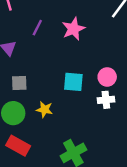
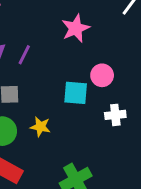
purple line: (37, 28) -> (24, 55), moved
pink circle: (107, 77) -> (102, 75), moved

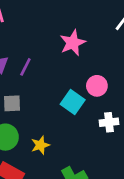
cyan square: (76, 93) -> (73, 102), turned 30
yellow star: (40, 127) -> (40, 145), moved, turned -30

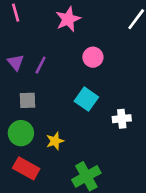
pink star: (73, 43) -> (68, 19), moved
pink circle: (97, 86) -> (93, 57), moved

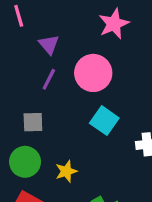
pink star: (68, 19) -> (114, 24), moved
pink circle: (93, 57) -> (93, 73), moved, size x1.5
purple triangle: (16, 62) -> (49, 44), moved

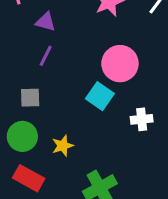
purple triangle: (49, 44) -> (46, 22), turned -35
pink circle: (93, 73) -> (120, 64), moved

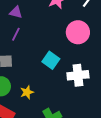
pink circle: (120, 64) -> (78, 32), moved
white cross: (142, 119) -> (78, 75), size x1.5

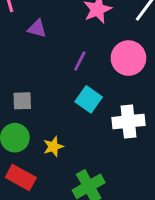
purple line: (16, 34) -> (80, 61), moved

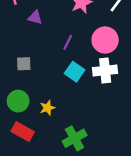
gray square: (22, 101) -> (24, 64), moved
white cross: (128, 121) -> (105, 71), moved

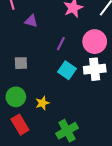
red rectangle: (23, 132) -> (20, 125), turned 30

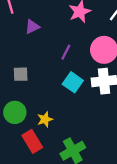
purple triangle: (31, 21) -> (32, 27), turned -40
red rectangle: (20, 125) -> (32, 141), moved

